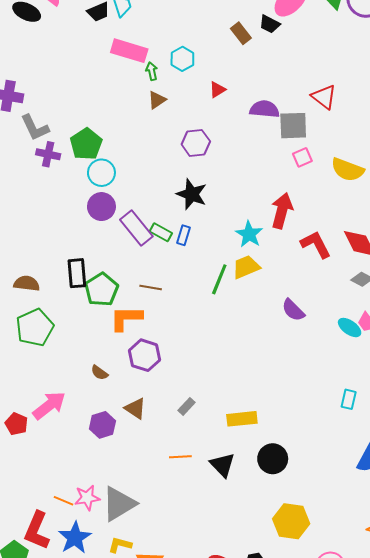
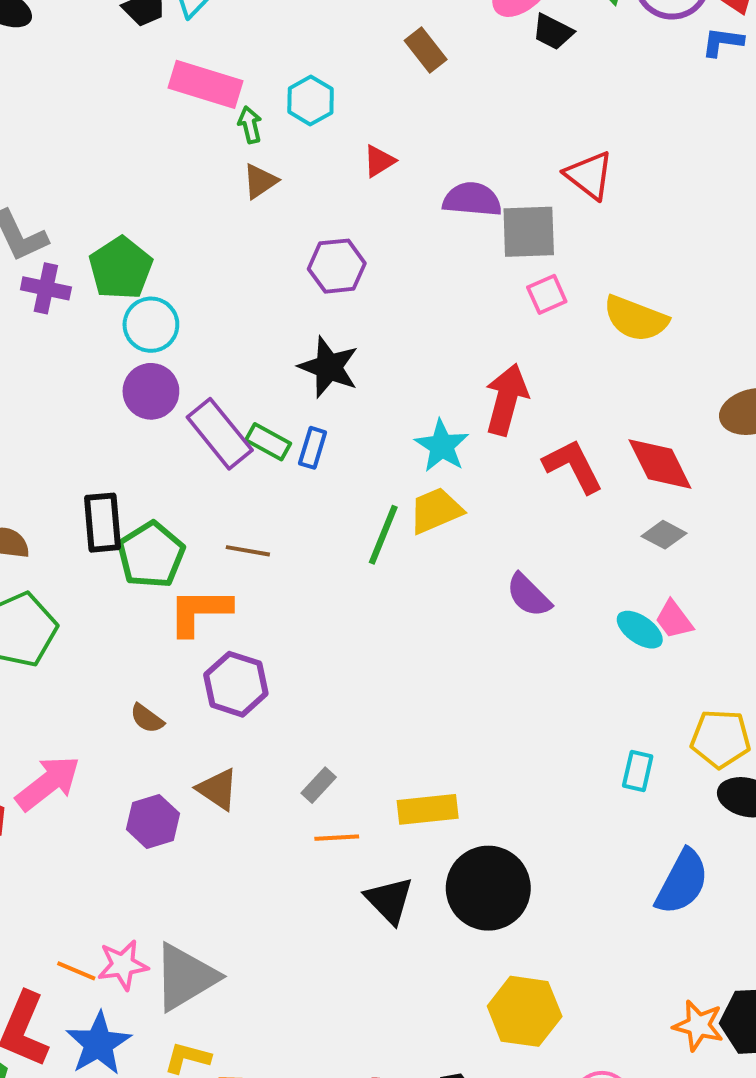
black trapezoid: (270, 24) -> (553, 32), moved
orange line: (180, 457) -> (337, 838), moved
black circle: (273, 459) -> (488, 888), size x1.4

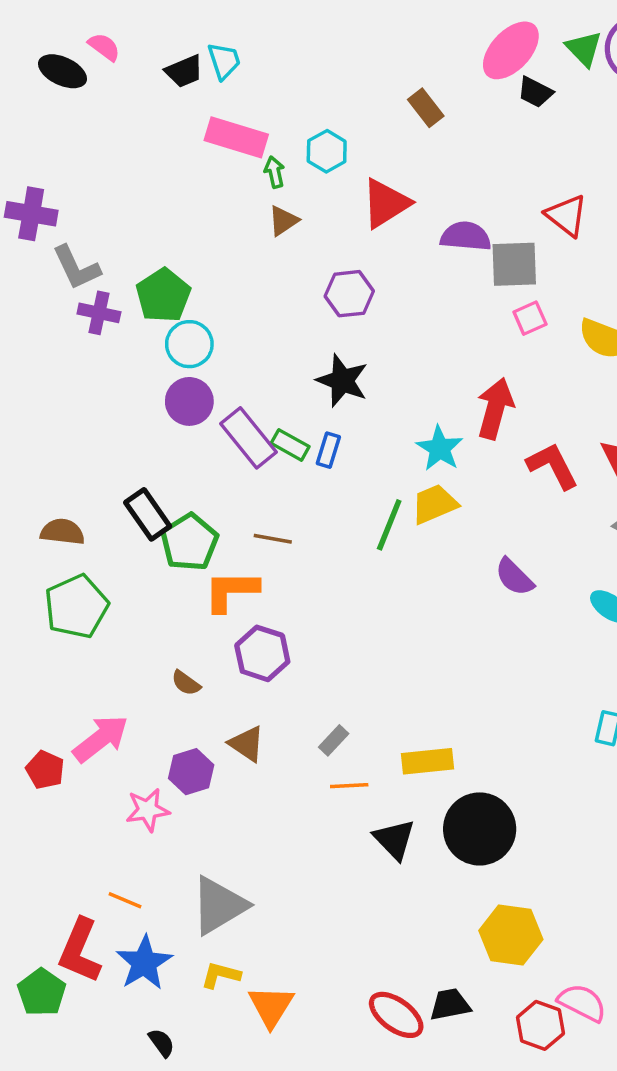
red triangle: (379, 161) -> (386, 203), size x1.8
black rectangle: (103, 523) -> (148, 514), turned -30
pink star: (123, 965) -> (148, 810), moved

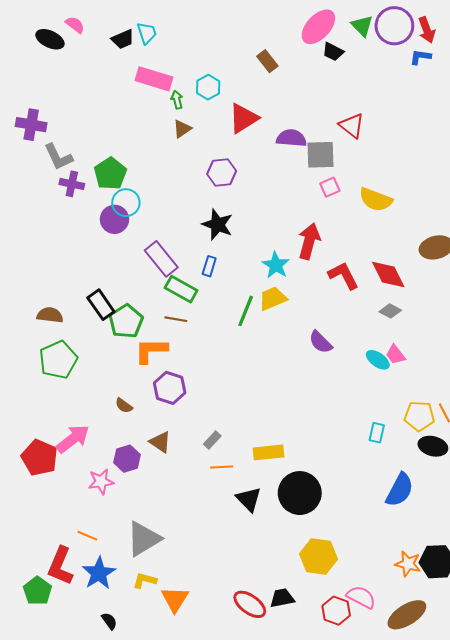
purple circle: (189, 401) -> (114, 219), moved
green rectangle: (290, 445) -> (181, 289), moved, size x1.4
red pentagon: (45, 770) -> (40, 458), size x1.6

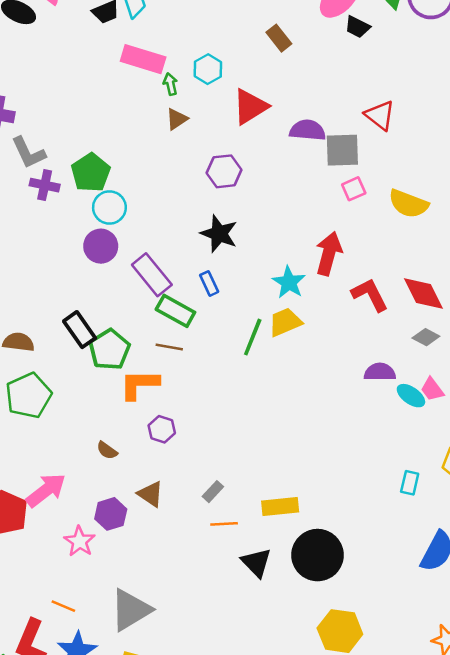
purple circle: (114, 219) -> (101, 246), moved
blue rectangle: (209, 266) -> (209, 283), turned -42
purple semicircle: (321, 342) -> (380, 372), moved, turned 135
purple hexagon: (170, 388) -> (162, 429), size x0.7
pink star: (101, 482) -> (80, 541), turned -30

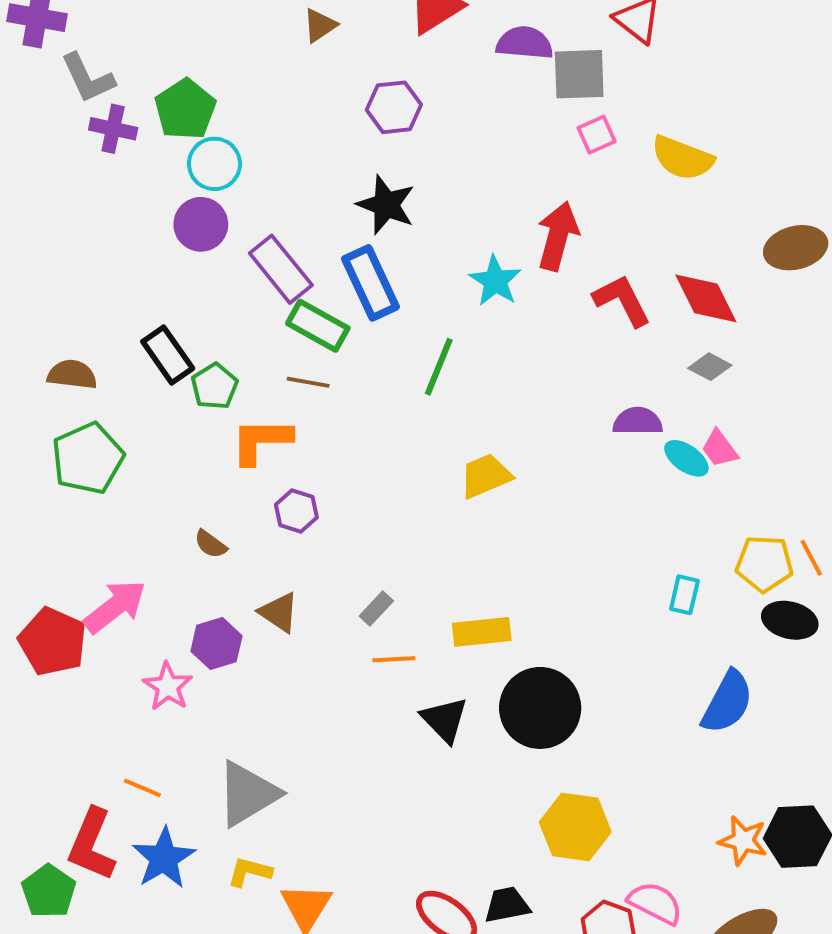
blue rectangle: (209, 283) -> (370, 283), size x1.8
yellow trapezoid: (285, 322) -> (486, 476), moved
green pentagon: (109, 350) -> (214, 386), size x0.7

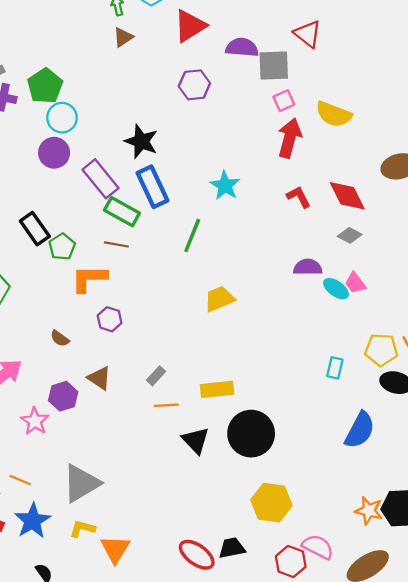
purple hexagon: (394, 107) -> (194, 85), moved
black star: (386, 205) -> (141, 141), moved
red arrow: (558, 236) -> (290, 138), moved
red L-shape: (622, 300) -> (299, 197), size x0.7

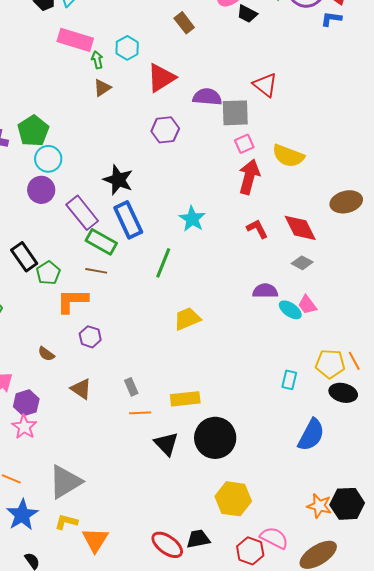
gray rectangle: (156, 376) -> (131, 387), turned -66
purple hexagon: (63, 396) -> (26, 403), moved

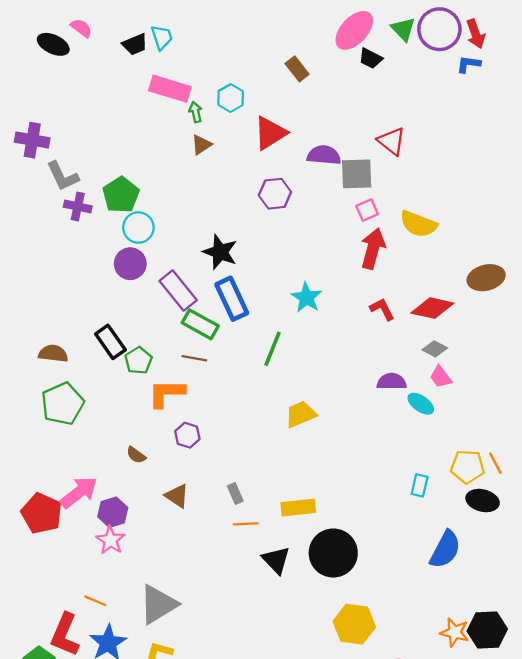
red diamond: (300, 228) -> (432, 308), turned -51
pink trapezoid: (307, 305) -> (441, 377), moved

